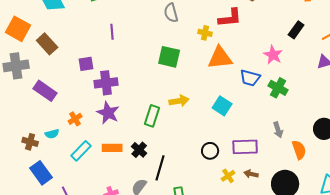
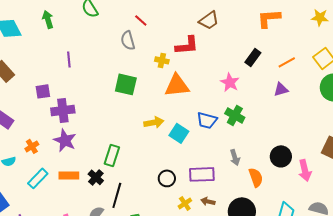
blue trapezoid: (250, 78) -> (207, 120), moved
yellow arrow: (179, 101) -> (154, 122), moved
green rectangle: (152, 116) -> (112, 155), moved

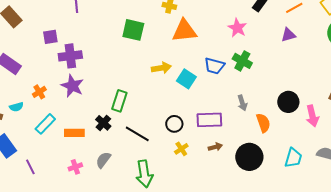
orange rectangle: (69, 175) -> (74, 133), moved
black line: (117, 195) -> (137, 134), moved, turned -75
brown arrow: (208, 201) -> (215, 147), turned 152
yellow cross: (185, 203) -> (181, 149), moved

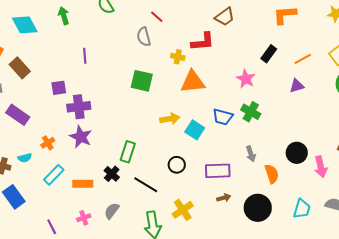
black circle: (174, 124) -> (177, 165), moved
yellow cross: (181, 149) -> (183, 210), moved, size x1.5
purple line: (30, 167) -> (52, 227), moved

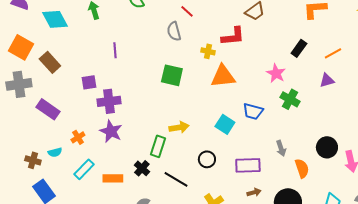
green cross: (251, 112) -> (290, 99), moved
yellow arrow: (170, 119) -> (179, 127), moved

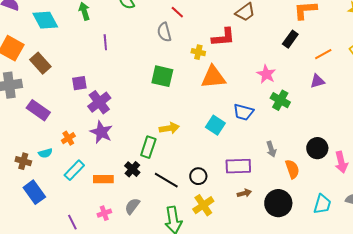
black rectangle: (299, 48) -> (290, 39), moved
purple line: (115, 50) -> (105, 42), moved
purple cross: (109, 101) -> (99, 102), turned -30
black circle: (207, 159) -> (198, 176), moved

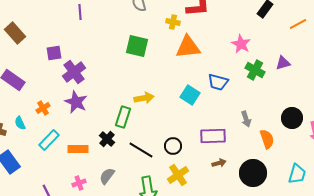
purple triangle: (317, 81) -> (283, 63), moved
cyan semicircle: (45, 153) -> (20, 123), turned 80

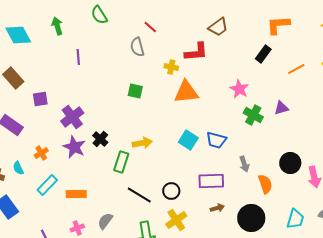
green square: (137, 46) -> (135, 91), size x0.7
purple square: (54, 53) -> (40, 99), moved
blue trapezoid: (218, 82) -> (216, 140), moved
black cross: (107, 139) -> (100, 139), moved

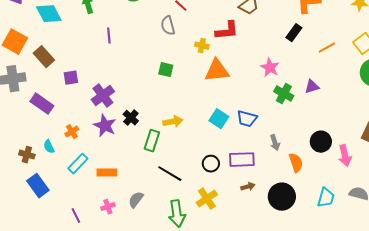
black circle: (171, 191) -> (211, 164), moved

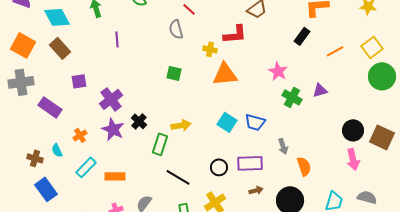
brown rectangle: (44, 57) -> (60, 48), moved
black circle: (321, 142) -> (353, 130), moved

